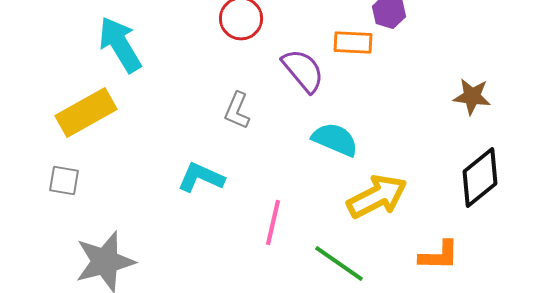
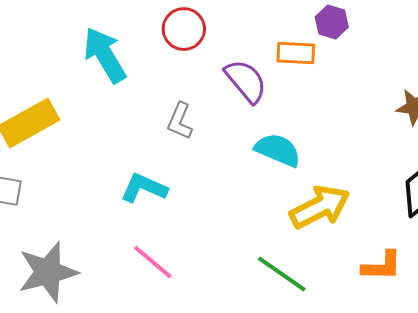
cyan arrow: (120, 44) -> (105, 55), moved
pink line: (273, 222) -> (153, 262), moved, turned -63

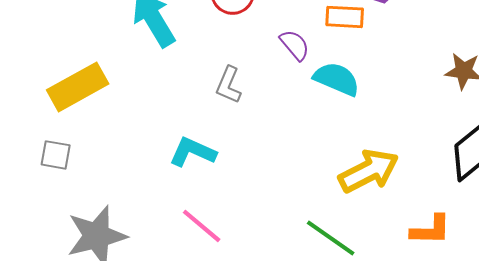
purple semicircle: (246, 81) -> (295, 45), size x0.7
cyan semicircle: (278, 150) -> (337, 79), moved

